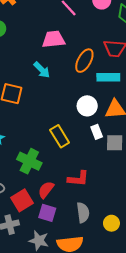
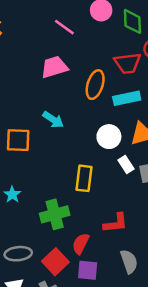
cyan arrow: (42, 70) -> (53, 120), moved
yellow rectangle: (60, 136) -> (84, 178), turned 50
green cross: (29, 161) -> (55, 214), turned -30

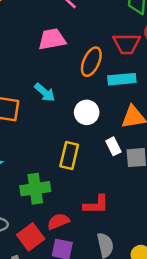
white circle: (109, 137) -> (87, 112), moved
red semicircle: (81, 244) -> (58, 221), turned 35

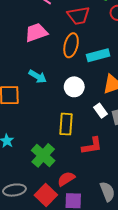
red trapezoid: (127, 44) -> (78, 16), moved
green cross: (35, 189) -> (43, 155), turned -30
red L-shape: (96, 205) -> (92, 146), moved

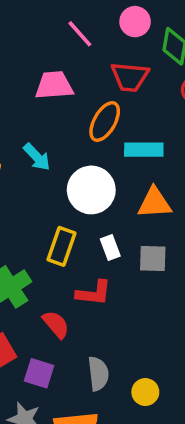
white circle: (74, 87) -> (91, 190), size x1.4
white rectangle: (100, 111) -> (110, 248), moved
red semicircle: (66, 179) -> (56, 324), moved, turned 66

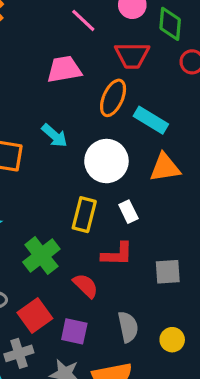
cyan rectangle: (144, 150) -> (151, 120), turned 36
gray square: (153, 259) -> (168, 272), moved

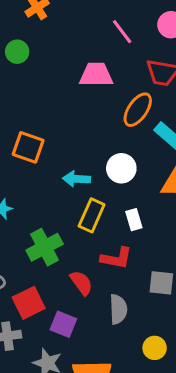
cyan arrow: (54, 136) -> (76, 179), moved, turned 132
white circle: (106, 161) -> (121, 168), size x0.7
gray semicircle: (128, 327) -> (118, 309), moved

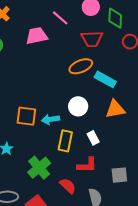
pink trapezoid: (96, 75) -> (37, 36), moved
orange ellipse: (138, 110) -> (81, 66), turned 45
orange square: (28, 147) -> (26, 116), moved

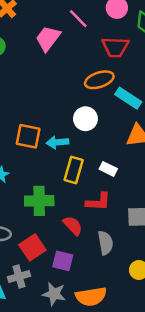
pink trapezoid: (37, 36) -> (48, 38), turned -45
white circle: (78, 106) -> (85, 119), moved
white rectangle: (93, 138) -> (108, 169), turned -40
green cross: (39, 168) -> (39, 201), turned 35

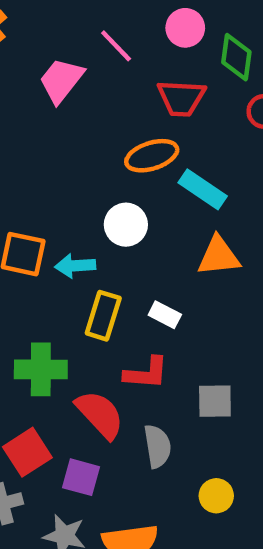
red semicircle: (73, 226) -> (100, 414), size x1.4

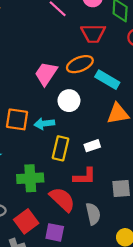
pink trapezoid: (61, 80) -> (46, 74), moved
white rectangle: (165, 315) -> (92, 146), turned -42

